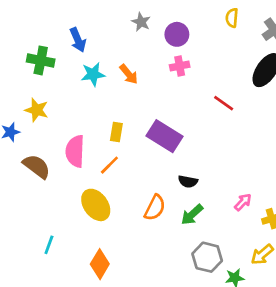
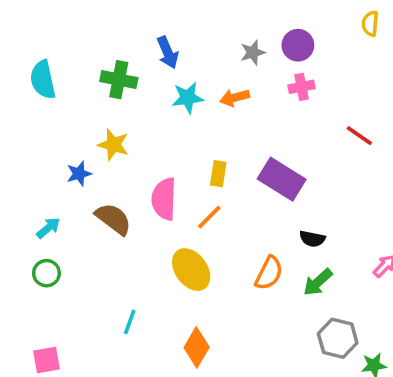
gray star: (141, 22) -> (253, 52), moved, turned 30
orange arrow: (129, 74) -> (235, 98), turned 115

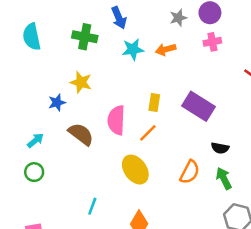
green arrow: (318, 282) -> (224, 178), turned 105

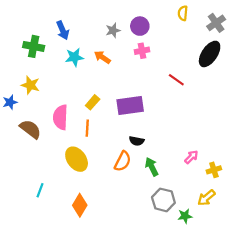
orange arrow: (166, 49) -> (102, 57), turned 49
yellow rectangle: (154, 102) -> (93, 102), turned 32
purple rectangle: (199, 106) -> (130, 105), turned -40
orange line: (148, 133) -> (87, 128), turned -42
black semicircle: (220, 148) -> (137, 141), moved

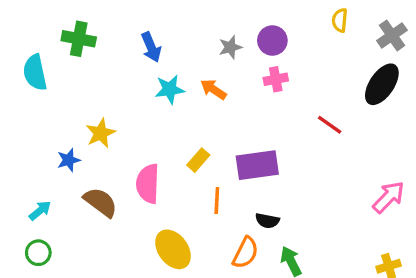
green cross: (34, 46) -> (79, 39), moved
yellow star: (30, 85) -> (101, 133), turned 30
orange line: (87, 128) -> (217, 200), moved
pink arrow: (191, 157) -> (389, 197), moved, size x1.5

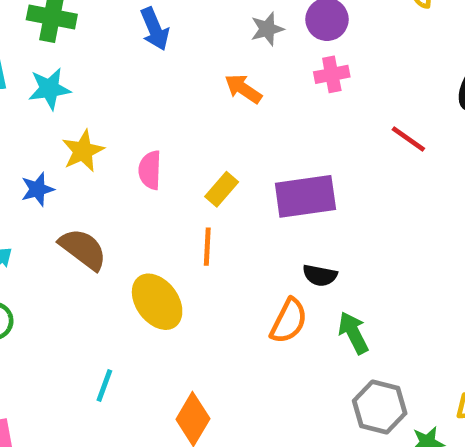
cyan star: (170, 89) -> (49, 89), moved
pink semicircle: (148, 184) -> (150, 170), moved, size x0.7
orange line: (217, 200) -> (207, 247), moved
yellow ellipse: (173, 249) -> (157, 302), moved

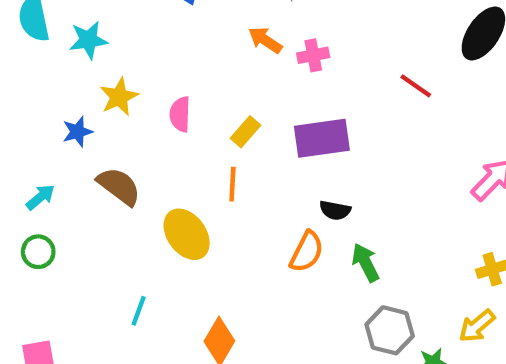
pink cross: (332, 74) -> (313, 55), moved

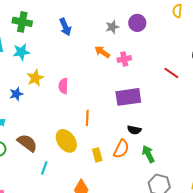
yellow rectangle: (246, 132) -> (97, 155), moved, turned -56
brown semicircle: (119, 186) -> (27, 143), moved
cyan line: (139, 311) -> (44, 168), moved

